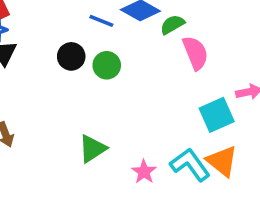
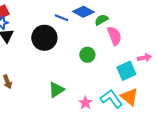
black circle: (71, 56) -> (44, 38), size x1.6
green circle: (107, 65) -> (87, 55), moved

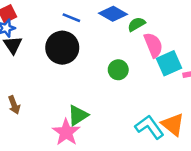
blue line: (61, 18) -> (71, 18), moved
cyan square: (126, 71) -> (169, 63), moved
pink star: (85, 103) -> (66, 132), moved, size x1.5

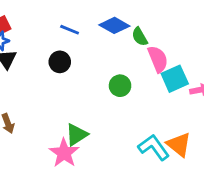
green semicircle: (136, 24) -> (140, 37), turned -90
black circle: (62, 48) -> (60, 62), size x0.6

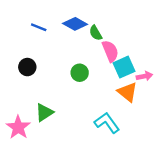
black circle: (60, 62) -> (27, 67), moved
orange triangle: (179, 145) -> (127, 92), moved
pink star: (64, 153) -> (18, 127), moved

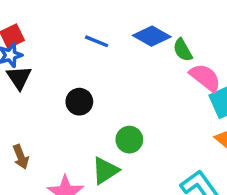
pink semicircle: (110, 51) -> (205, 78), turned -30
green circle: (80, 73) -> (129, 140), moved

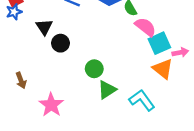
black triangle: (19, 78) -> (44, 27), moved
green triangle: (105, 171) -> (107, 90), moved

